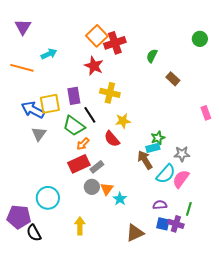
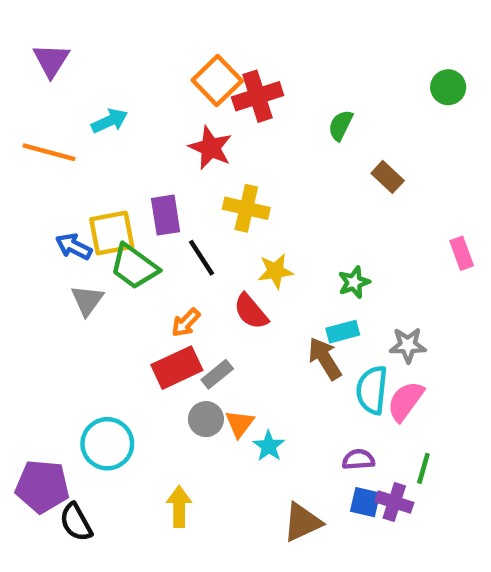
blue arrow: (33, 110) -> (74, 246), size x0.7
green trapezoid: (74, 126) -> (134, 267), moved
green star: (158, 138) -> (354, 282), moved
cyan semicircle: (166, 174) -> (372, 390), turned 145

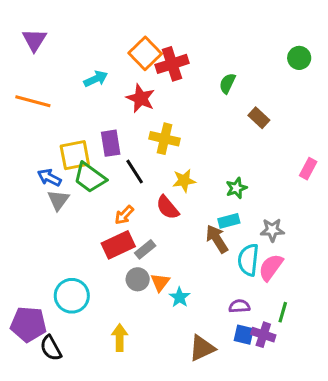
cyan arrow: (110, 121) -> (96, 79), moved
blue arrow: (74, 246) -> (49, 178), moved
pink rectangle: (462, 253) -> (308, 169), turned 48

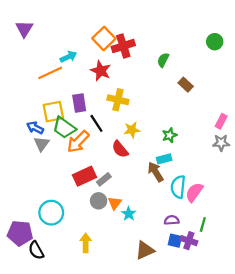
orange line: (33, 101) -> (50, 73), moved, turned -40
orange arrow: (124, 215) -> (78, 142), moved, size x1.6
gray star: (272, 230) -> (221, 143), moved

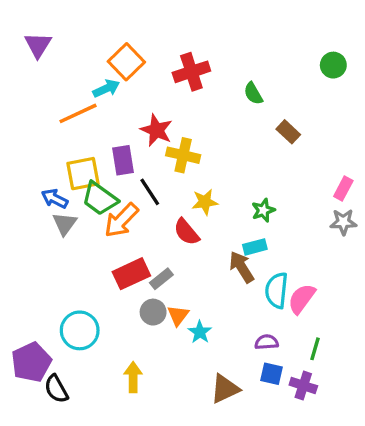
orange square: (104, 38) -> (126, 62), moved
green semicircle: (163, 60) -> (253, 93), turned -56
red star: (101, 71) -> (156, 130), moved
purple pentagon: (20, 233) -> (31, 362), turned -30
purple cross: (189, 241) -> (303, 385), moved

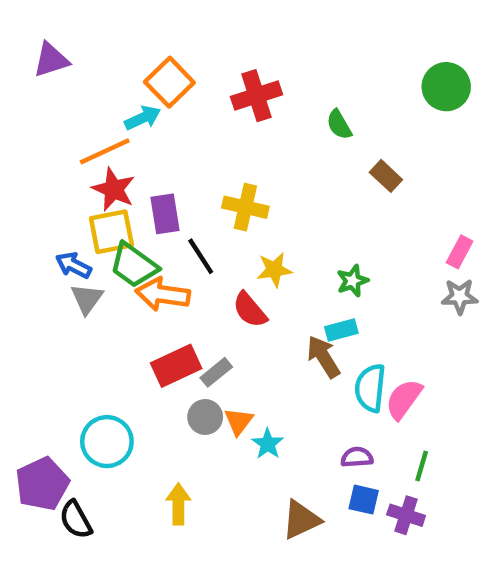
purple triangle: (38, 45) -> (51, 60), turned 40
green circle: (333, 65) -> (446, 87), size x1.4
red star: (156, 130) -> (114, 189), moved
orange arrow: (121, 220) -> (163, 294), turned 54

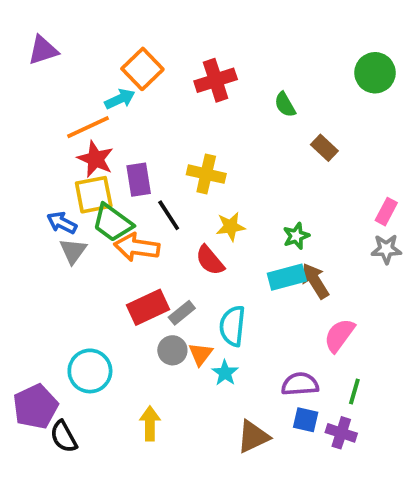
cyan rectangle: (341, 330) -> (287, 277), size x1.4
brown arrow: (323, 357) -> (315, 281), moved
cyan semicircle: (370, 388) -> (232, 326), moved
purple semicircle: (357, 457) -> (300, 384), size x1.4

